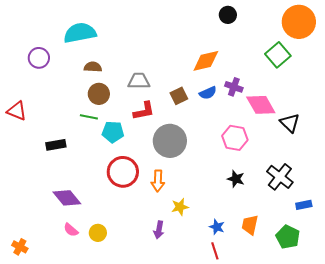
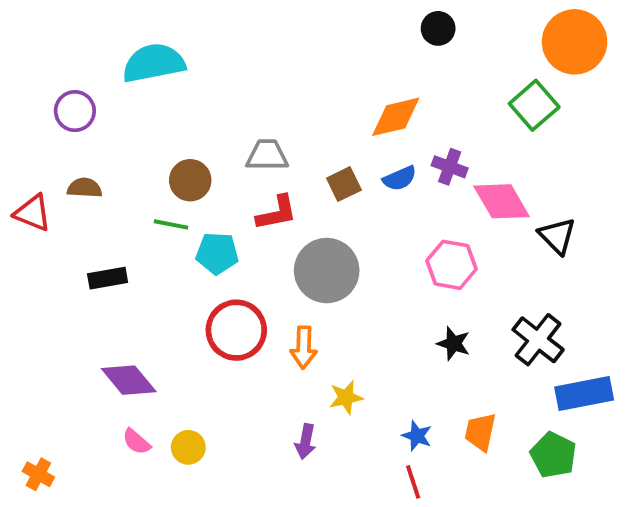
brown semicircle: (93, 67) -> (85, 188), moved
blue rectangle: (304, 205) -> (584, 394), size x1.8

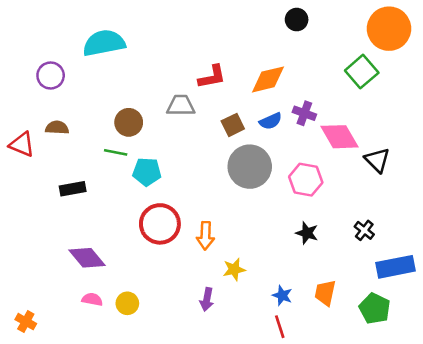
red L-shape: (277, 213) -> (212, 77), moved
gray circle: (327, 271) -> (250, 167), moved
black cross: (538, 340) -> (364, 230), size x0.6
pink semicircle: (136, 442) -> (92, 299), turned 150

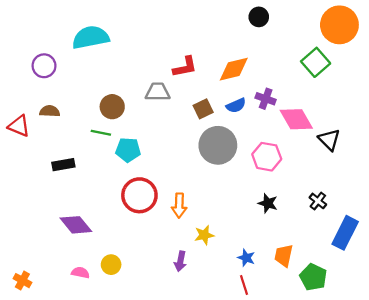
blue rectangle: (396, 267) -> (345, 233), turned -52
pink semicircle: (92, 299) -> (80, 273), moved
green pentagon: (375, 309) -> (313, 277), moved

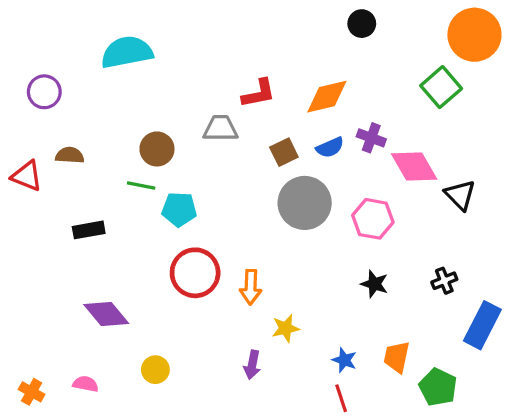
purple circle: (44, 66) -> (44, 92), moved
black cross: (318, 201) -> (444, 281), turned 30
pink semicircle: (80, 273) -> (86, 384), moved

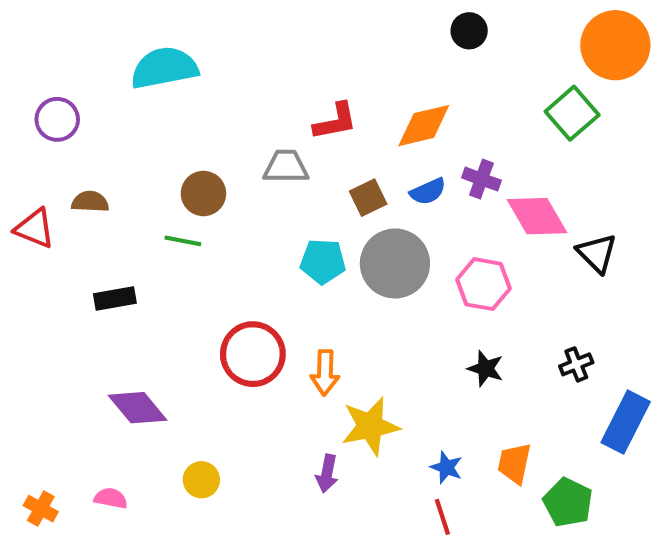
cyan pentagon: (179, 209) -> (323, 261), moved
yellow star: (286, 328) -> (370, 426), size x1.6

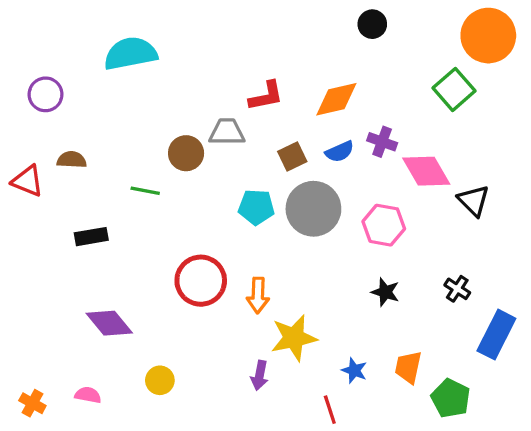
brown circle: (203, 193) -> (186, 153), moved
black cross: (576, 364) -> (457, 289), turned -35
red line: (442, 517) -> (330, 410), moved

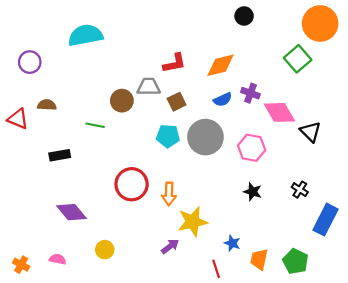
brown square: (292, 156) -> (177, 102), moved
orange trapezoid: (408, 367) -> (259, 259), moved
purple arrow: (260, 375) -> (170, 246), turned -138

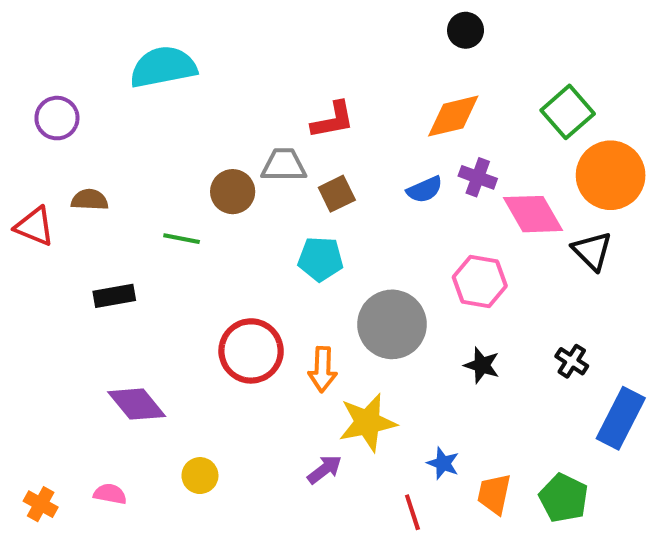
orange circle: (320, 23) -> (611, 175), moved
orange diamond: (220, 65) -> (453, 116), moved
gray circle: (205, 137) -> (392, 324), moved

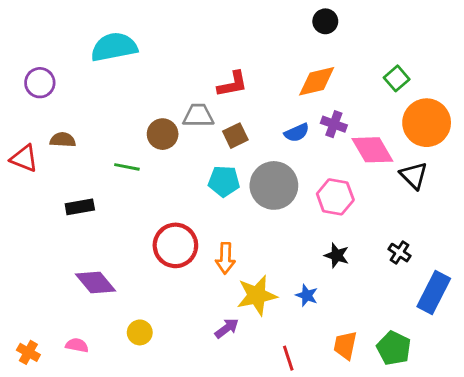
green square: (568, 112) -> (397, 78), size x0.7
gray circle: (392, 324) -> (274, 185), moved
blue star: (443, 463) -> (307, 295), moved

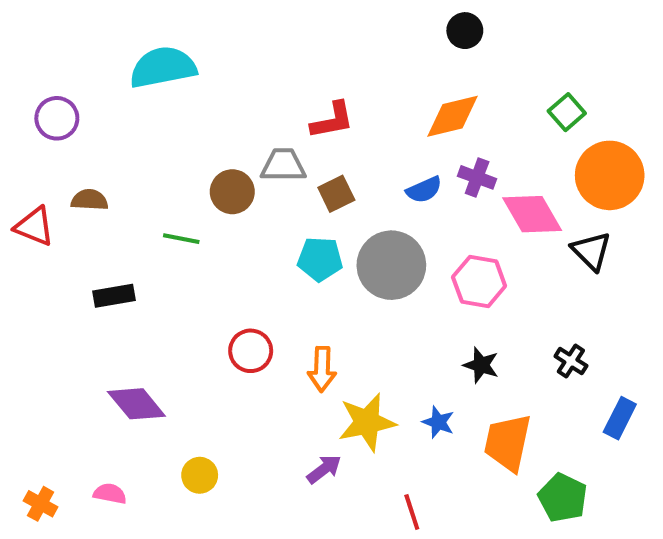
red circle: (175, 245) -> (251, 351), size x0.7
blue rectangle: (434, 293) -> (620, 418), size x0.7
orange trapezoid: (345, 345) -> (508, 443), moved, size x1.4

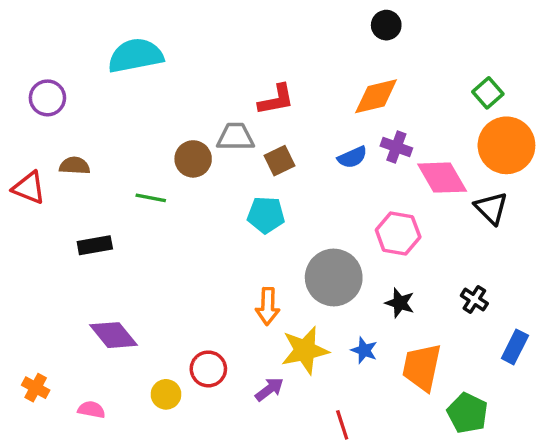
green square: (567, 112) -> (488, 93), moved
gray circle: (391, 265) -> (334, 277), moved
red circle: (251, 351) -> (208, 369), moved
orange cross: (41, 504) -> (36, 388), moved

